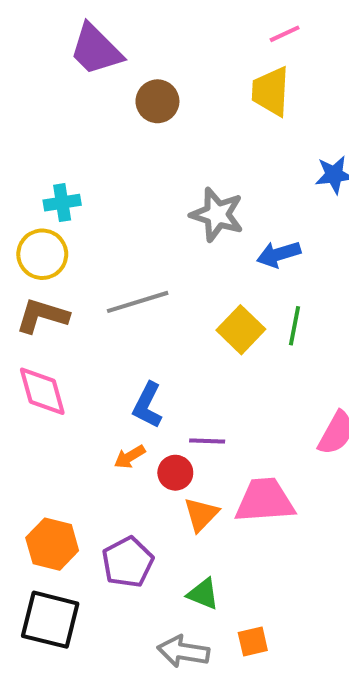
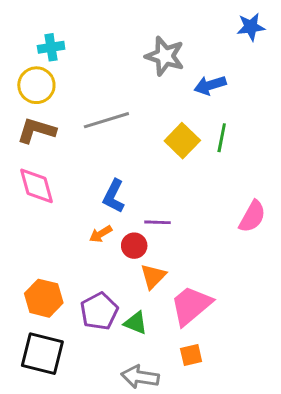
pink trapezoid: (265, 501) -> (191, 305), moved, turned -36
green triangle: (203, 594) -> (136, 323), moved
orange square: (253, 642) -> (191, 355), moved

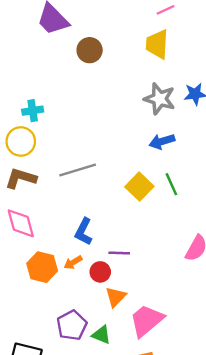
gray star: (165, 56) -> (160, 99), moved
green line: (222, 138) -> (171, 184), turned -35
orange hexagon: (44, 298) -> (42, 267), moved

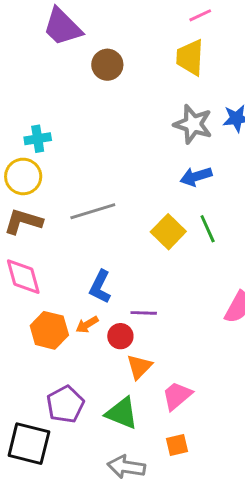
pink trapezoid: (146, 321) -> (177, 396), size x0.7
purple pentagon: (72, 325) -> (65, 404), moved
green triangle: (101, 335) -> (122, 413), size x1.4

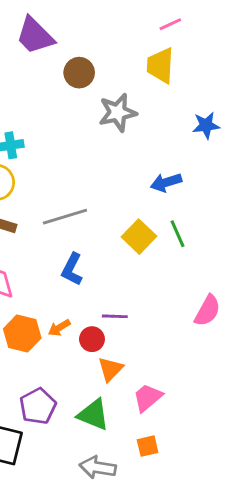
gray star: (193, 124) -> (118, 113), moved, turned -30
blue L-shape: (100, 287) -> (72, 269), moved

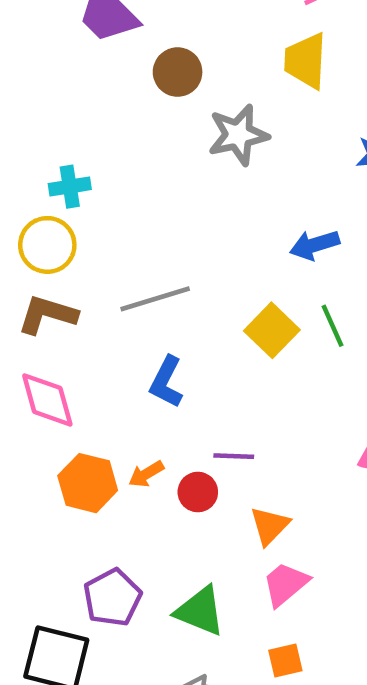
orange triangle: (111, 369) -> (270, 526), moved

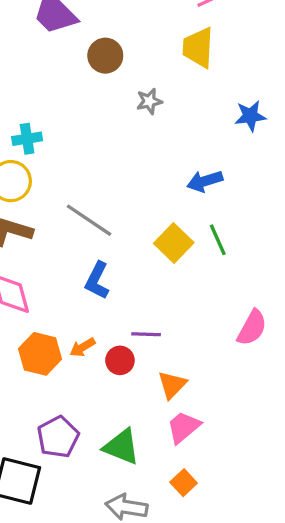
gray star: (238, 135) -> (149, 101), size x0.6
gray line: (155, 299) -> (89, 220), turned 51
orange square: (285, 660) -> (184, 483), turned -30

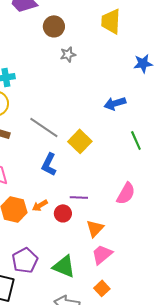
gray star: (149, 101) -> (68, 54), moved
green line: (218, 240) -> (136, 140), moved
yellow square: (174, 243) -> (80, 141), moved
pink semicircle: (252, 328) -> (126, 193), moved

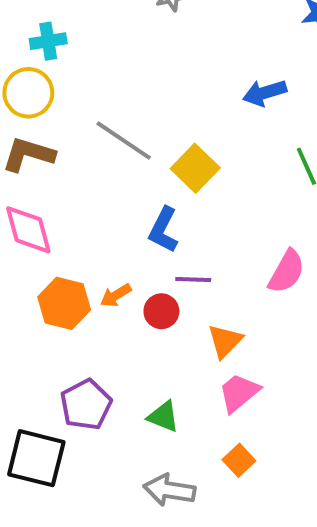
blue L-shape: (49, 164) -> (163, 230), moved
green triangle: (64, 266) -> (163, 417), size x0.7

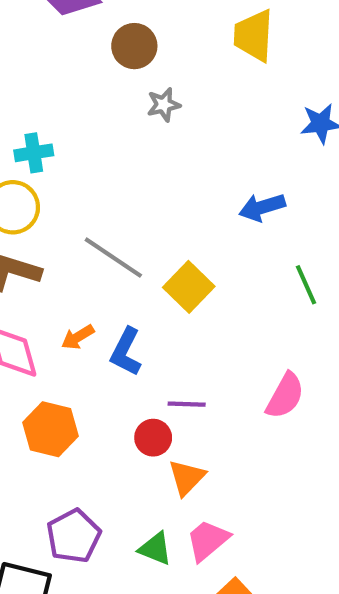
blue L-shape: (163, 230) -> (126, 352), moved
orange arrow: (116, 295) -> (78, 337), moved
orange triangle: (225, 341) -> (187, 477), moved
pink trapezoid: (239, 393) -> (208, 540), moved

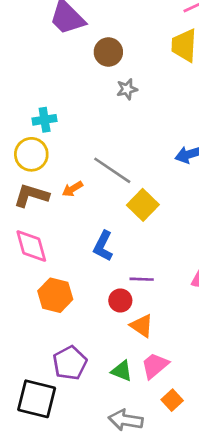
gray line: (113, 258) -> (112, 170), moved
orange arrow: (78, 337) -> (72, 189), moved
orange triangle: (187, 477) -> (142, 326), turned -40

